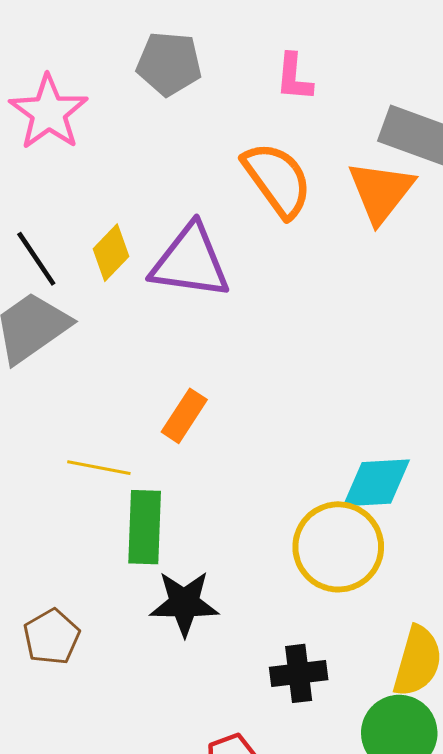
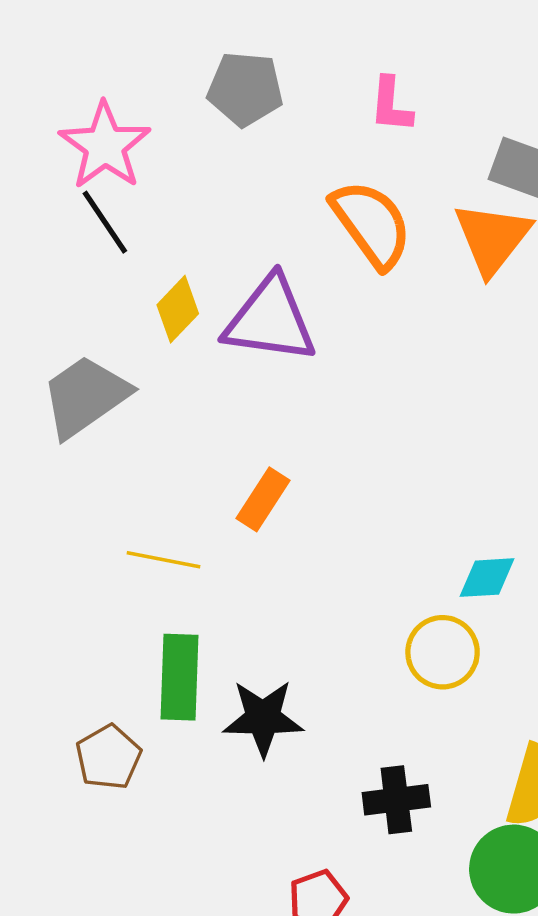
black line: (36, 259) -> (105, 222), moved
cyan diamond: (376, 483) -> (487, 578), size x0.7
green rectangle: (145, 527) -> (180, 677), moved
yellow circle: (338, 547) -> (443, 652), size x0.7

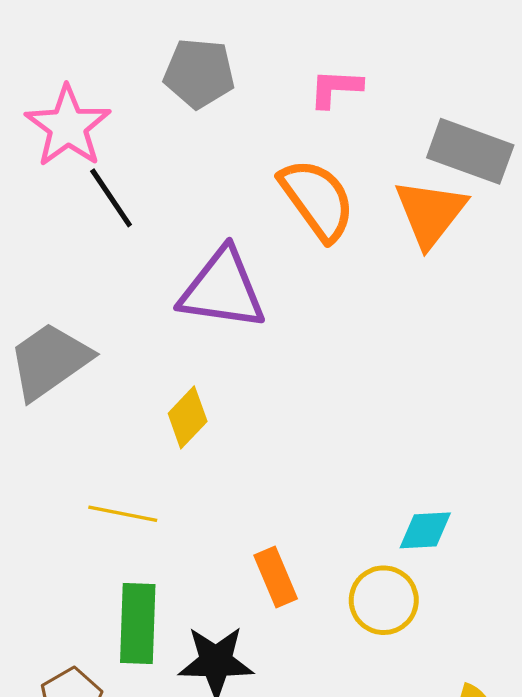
pink L-shape: (391, 105) -> (336, 88), turned 88
black line: (105, 222) -> (111, 198), moved
yellow diamond: (178, 309) -> (188, 417), moved
orange rectangle: (263, 499) -> (276, 577), moved, turned -56

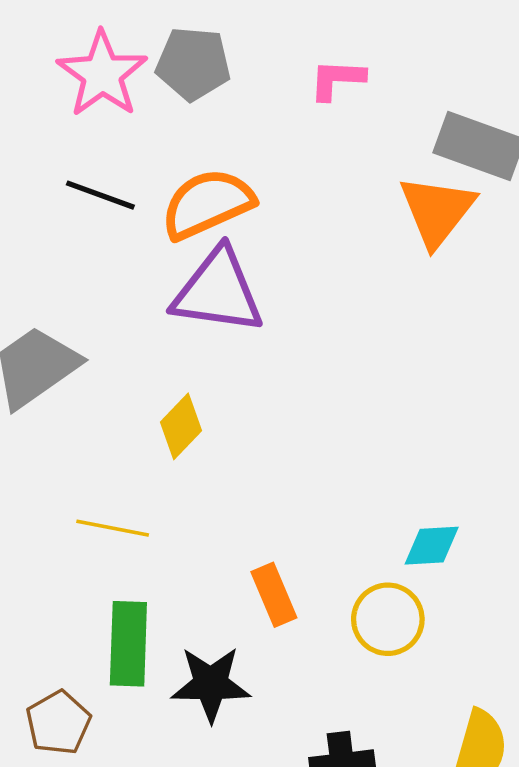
pink star: (68, 126) -> (102, 74), moved
black line: (111, 198) -> (100, 195), turned -36
orange semicircle: (317, 200) -> (207, 204), moved, turned -78

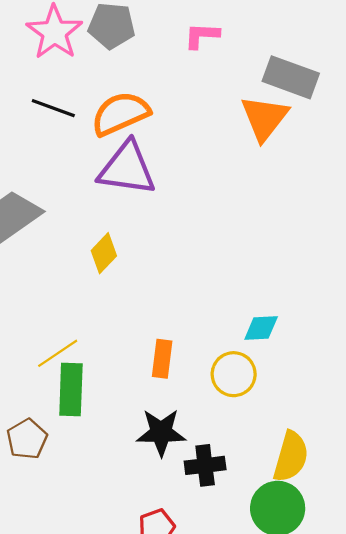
yellow line: (113, 528) -> (58, 353), moved, turned -45
orange rectangle: (274, 595) -> (162, 359), turned 30
black star: (211, 684) -> (161, 432), moved

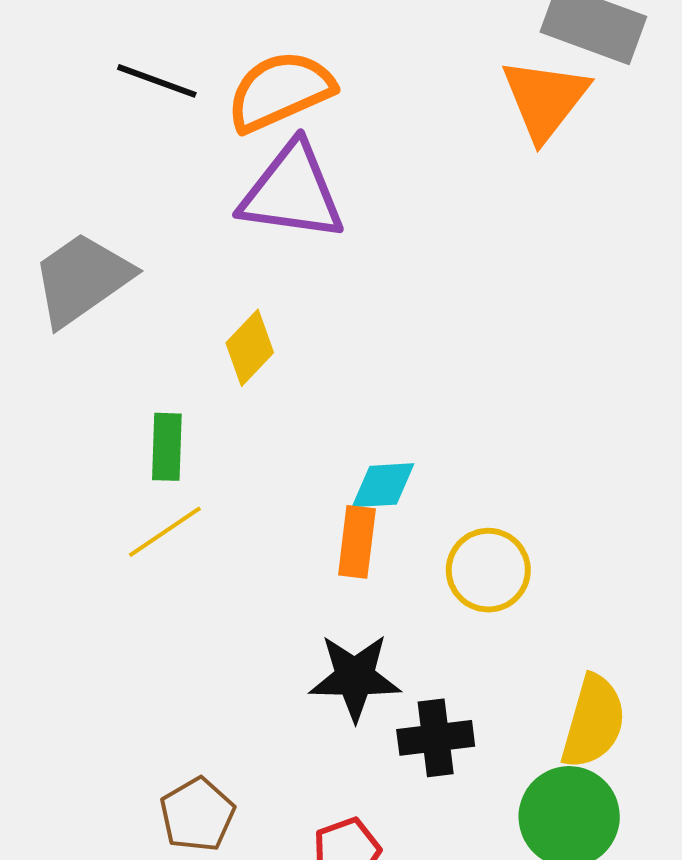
cyan diamond: (261, 328) -> (383, 485), moved
green rectangle: (71, 390) -> (167, 447), moved, size x0.7
brown pentagon: (27, 439) -> (197, 815), moved

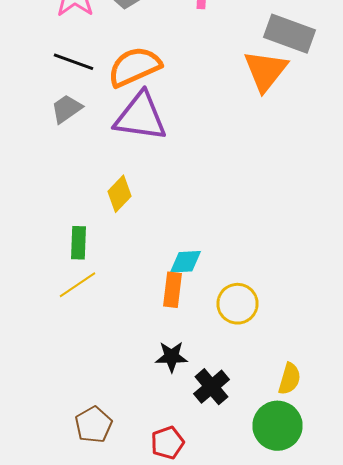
gray trapezoid: (82, 279) -> (66, 109), moved, size x0.6
black star: (355, 677) -> (172, 357), size x0.7
yellow semicircle: (593, 722) -> (290, 379), size x0.7
black cross: (436, 738) -> (212, 387), turned -33

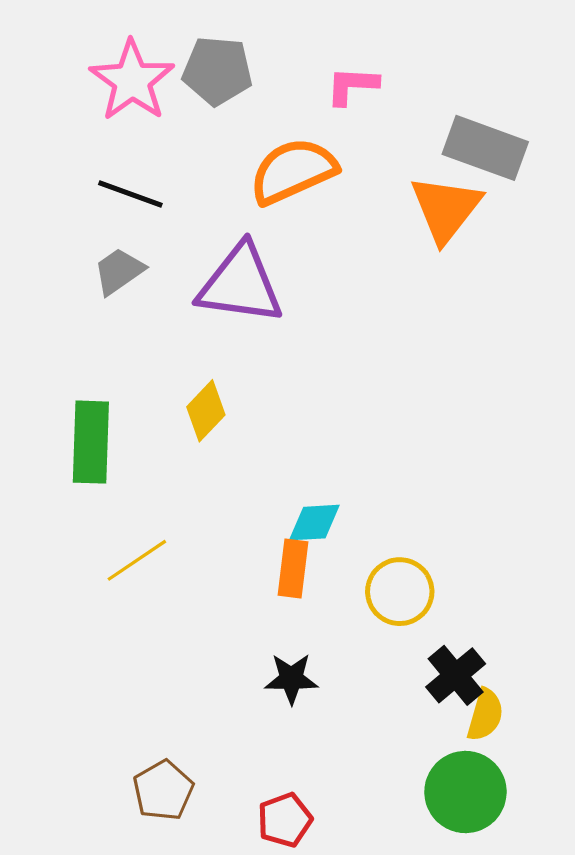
orange semicircle: (134, 67) -> (293, 171), moved
green rectangle: (78, 243) -> (91, 442), moved, size x1.5
black cross: (212, 387) -> (456, 675), moved

